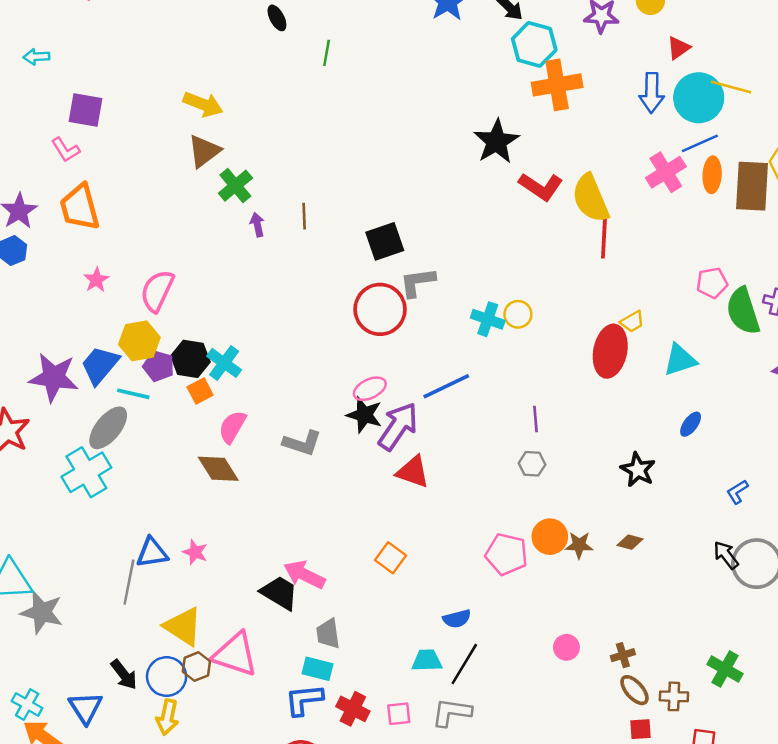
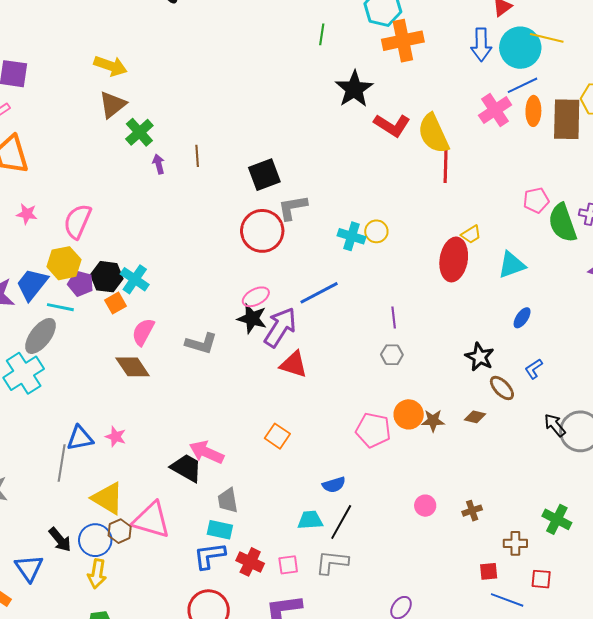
green line: (327, 53) -> (322, 34), moved
pink star: (96, 280) -> (27, 214), turned -30
blue L-shape: (737, 492) -> (534, 369), moved
brown ellipse: (634, 690) -> (502, 388), moved

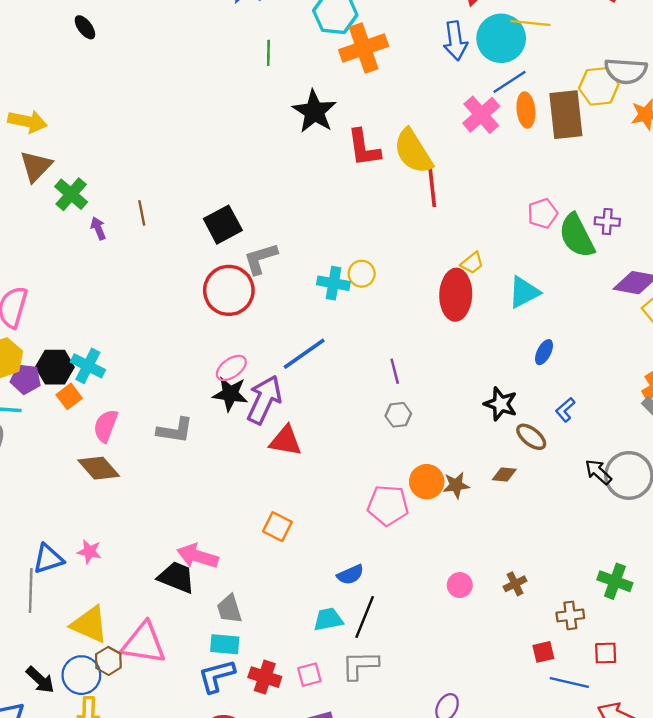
red L-shape: (392, 125) -> (364, 148), turned 57

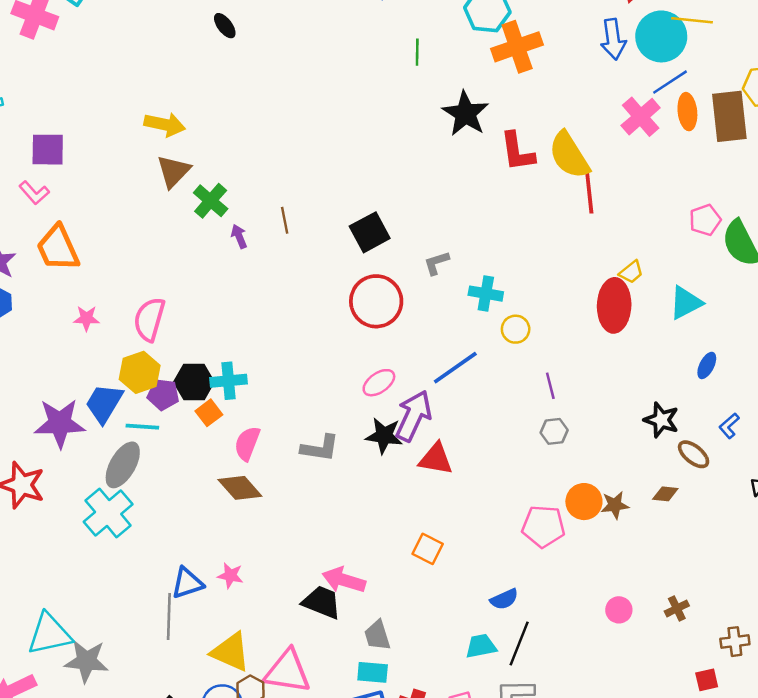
gray L-shape: (261, 259) -> (436, 263), moved, size x0.7
yellow circle: (362, 274) -> (516, 329), moved
cyan cross: (88, 366) -> (228, 381), turned -32
black star: (230, 394) -> (384, 436), moved

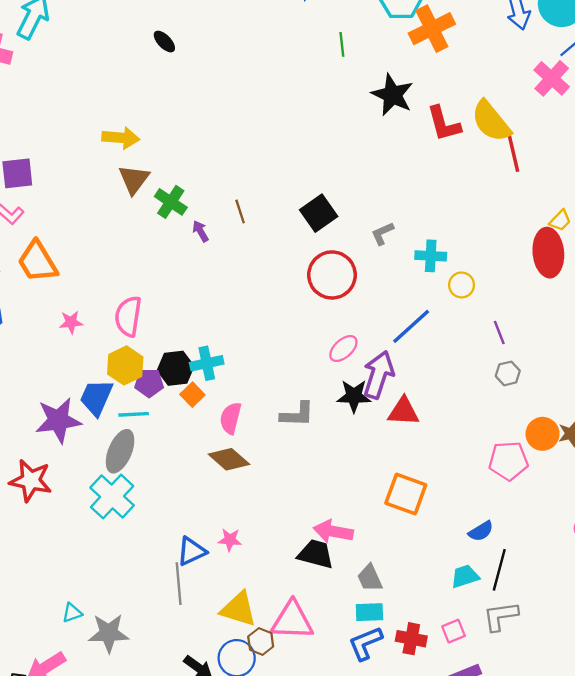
orange square: (428, 549) -> (406, 494), size x1.5
cyan triangle: (49, 634) -> (72, 613), size x0.5

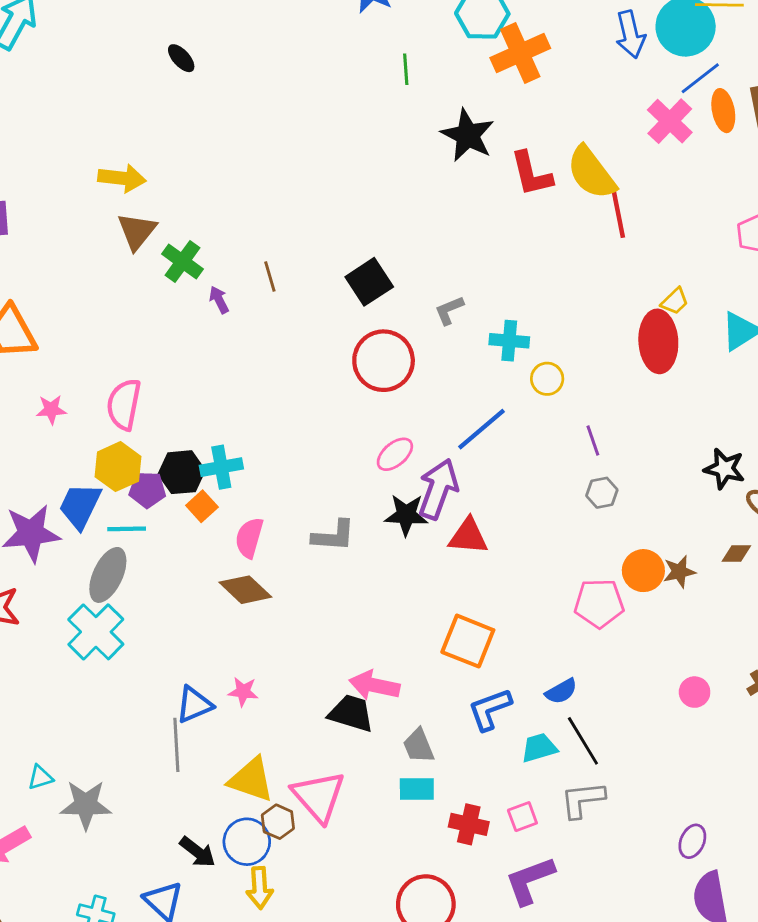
black line: (499, 570) -> (583, 741), turned -48
pink triangle: (292, 621) -> (319, 796), turned 45
blue L-shape: (365, 643) -> (490, 709), moved

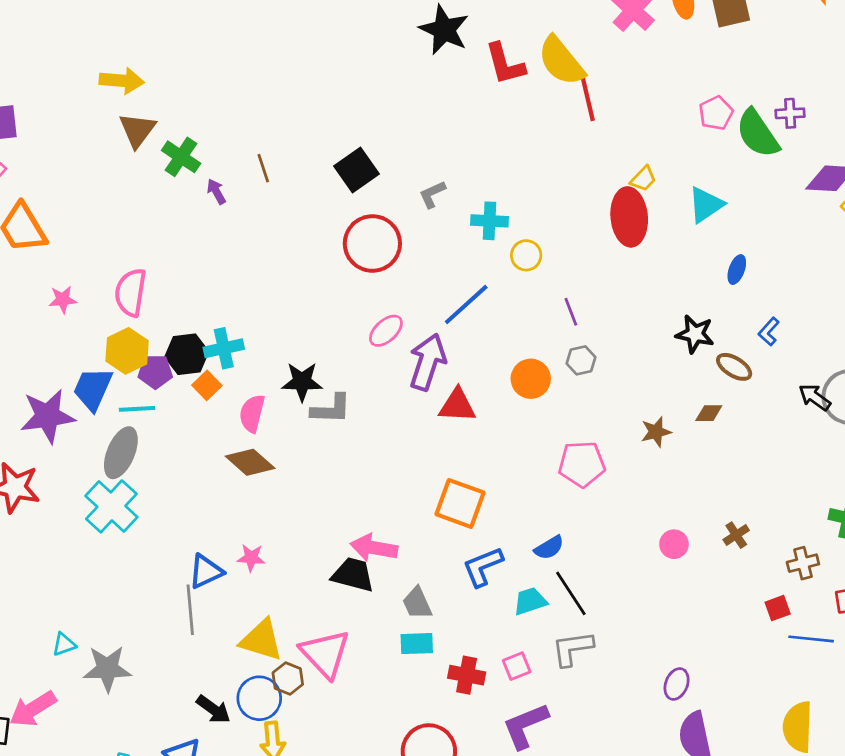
black star: (406, 515) -> (302, 382), moved
orange circle: (643, 571) -> (531, 379), moved

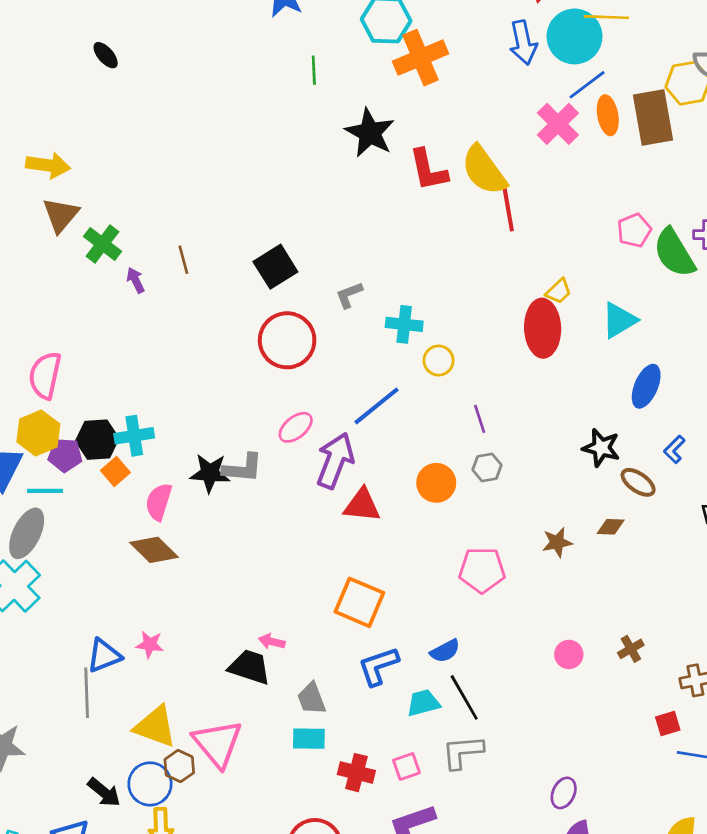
blue ellipse: (737, 270) -> (646, 386), size x1.5
gray L-shape: (331, 409) -> (243, 468), moved
pink arrow: (374, 548) -> (272, 641), size x0.6

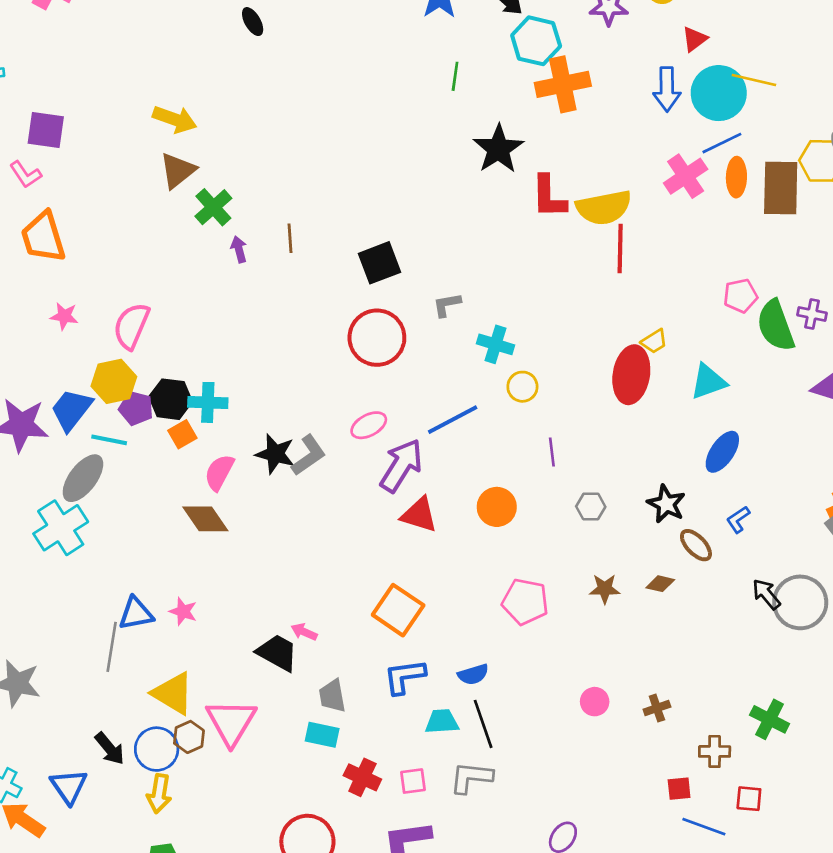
yellow semicircle: (484, 170) -> (604, 208), turned -76
gray hexagon: (487, 467) -> (591, 507), moved
gray L-shape: (243, 468) -> (309, 455), turned -51

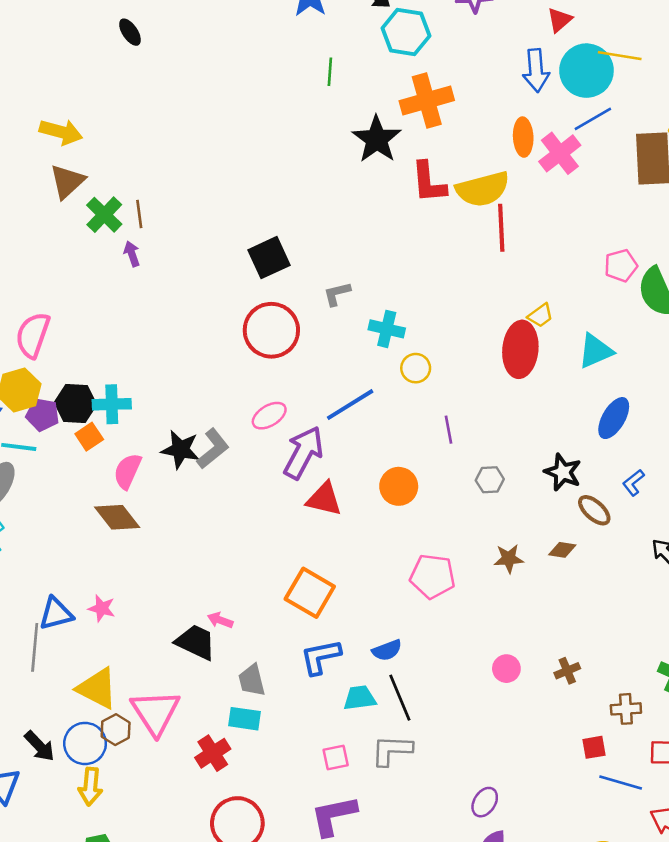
orange cross: (563, 84) -> (427, 101), moved
orange ellipse: (736, 177) -> (523, 137), moved
brown line: (290, 238) -> (139, 214), moved
red cross: (362, 777) -> (213, 753), moved, turned 36

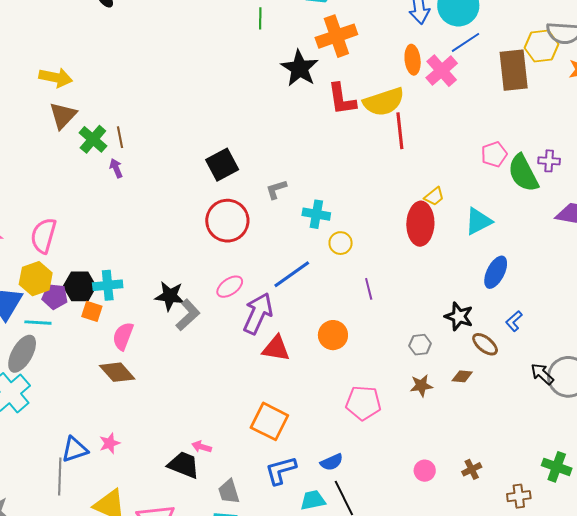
orange square: (89, 437) -> (92, 311), turned -35
black star: (181, 450) -> (170, 296), moved
gray hexagon: (490, 480) -> (420, 345), moved
pink star: (102, 608) -> (110, 443), turned -30

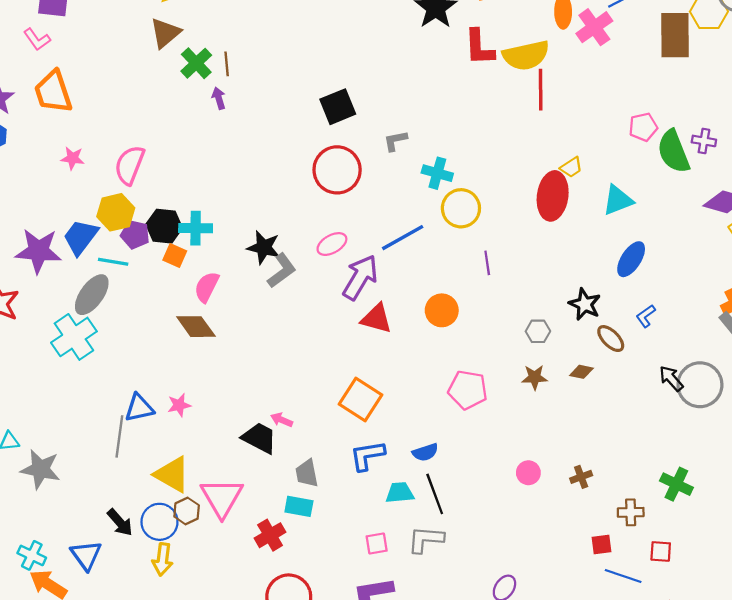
yellow circle: (341, 243) -> (461, 208), size x1.5

